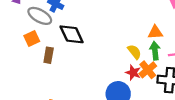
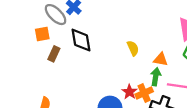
yellow semicircle: (134, 52) -> (133, 48), moved

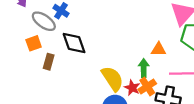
yellow semicircle: (133, 48) -> (112, 79), moved, size x1.6
green arrow: (156, 77) -> (144, 68), moved

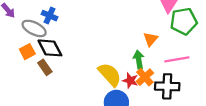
black diamond: (74, 43) -> (50, 48), moved
orange triangle: (159, 49) -> (151, 39), turned -42
brown rectangle: (49, 62) -> (45, 67), turned -42

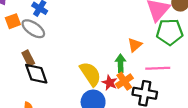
gray ellipse: (34, 28) -> (33, 29), moved
black diamond: (50, 48) -> (36, 74), moved
orange square: (27, 52) -> (13, 21), moved

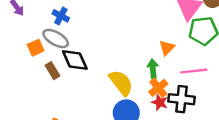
orange square: (13, 21) -> (36, 48), moved
black diamond: (36, 74) -> (75, 60), moved
red star: (110, 83) -> (160, 102), moved

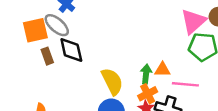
orange square: (36, 48) -> (35, 30), size x1.5
orange triangle: (167, 48) -> (162, 70), moved, turned 35

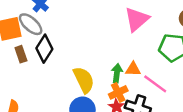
pink triangle: (193, 21) -> (137, 19), moved
black diamond: (71, 50) -> (44, 49), turned 44
pink line: (185, 84) -> (155, 84), turned 30

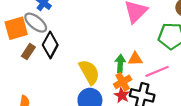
brown rectangle: (21, 54) -> (28, 52), turned 56
pink line: (155, 84) -> (157, 71), turned -55

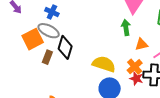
green arrow: (120, 64) -> (126, 27), moved
yellow semicircle: (89, 72) -> (104, 64), turned -30

